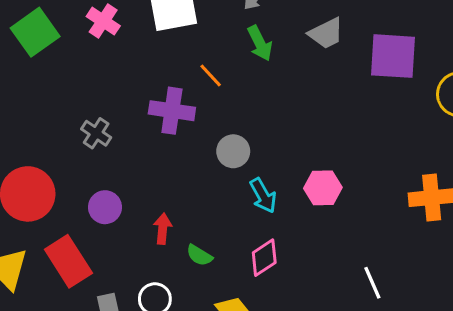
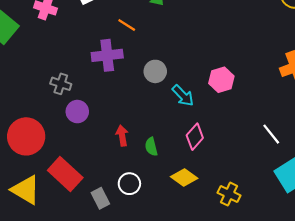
purple circle: (105, 207) -> (77, 112), moved
green semicircle: (199, 255) -> (151, 147), turned 60

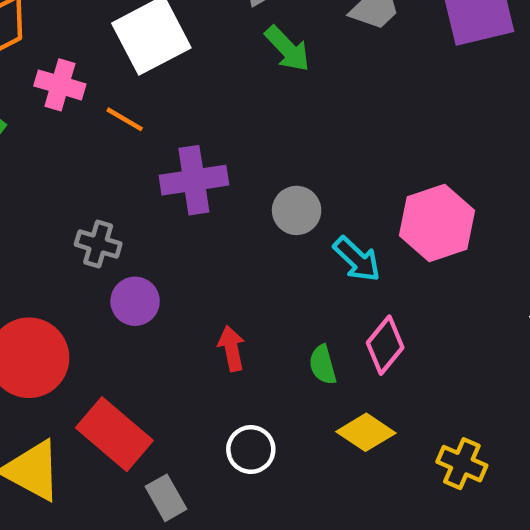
orange line: (127, 25) -> (125, 119), moved
pink hexagon: (221, 80) -> (437, 223), size x1.4
green semicircle: (151, 147) -> (323, 365), moved
gray rectangle: (100, 198) -> (166, 498), moved

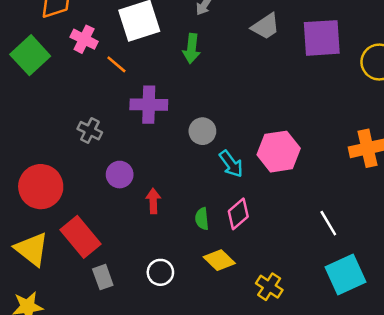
green arrow: (287, 49) -> (192, 49), moved, turned 40
purple circle: (135, 301) -> (120, 175), moved
white circle: (251, 449) -> (160, 272), moved

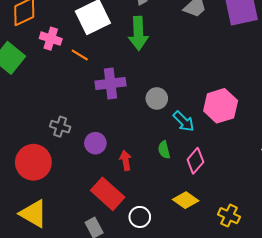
green arrow: (192, 49) -> (138, 33), size x1.4
gray cross: (90, 131) -> (60, 127), moved
green semicircle: (202, 219) -> (164, 150), moved
red rectangle: (81, 237) -> (108, 194), moved

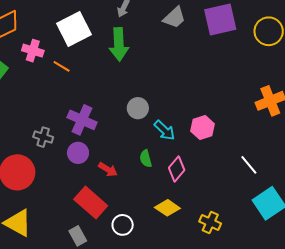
purple cross: (111, 83) -> (82, 120), moved, turned 32
pink hexagon: (221, 106) -> (203, 128), moved, size x0.7
red arrow: (126, 160) -> (108, 169), turned 132

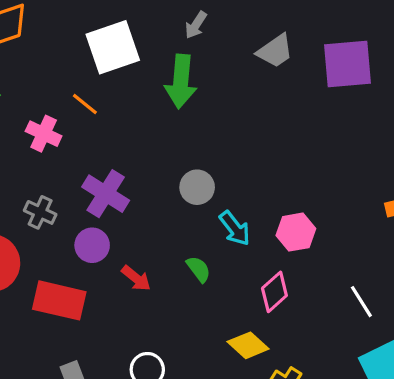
pink cross: (33, 51) -> (44, 134), moved
green semicircle: (146, 159) -> (199, 269), turned 150
pink diamond: (177, 169) -> (274, 292), moved
red rectangle: (91, 203) -> (59, 300), moved, turned -36
yellow diamond: (167, 208) -> (248, 345), moved

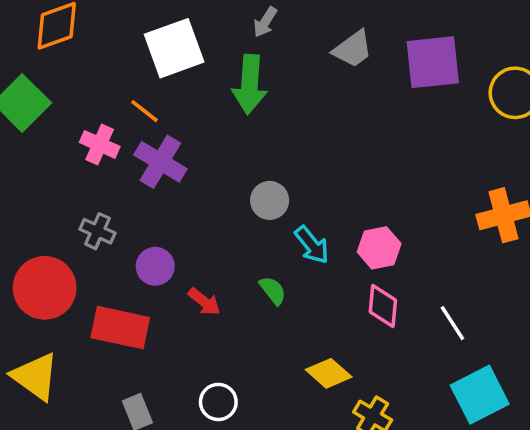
purple cross: (106, 194) -> (160, 162), moved
pink diamond: (274, 292) -> (383, 306), moved, turned -42

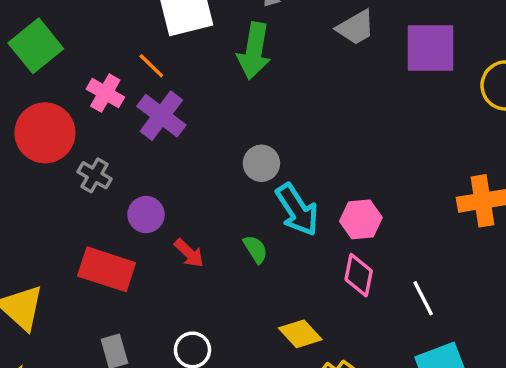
cyan arrow: (312, 245) -> (297, 210), size x1.4
red circle: (45, 288) -> (45, 133), moved

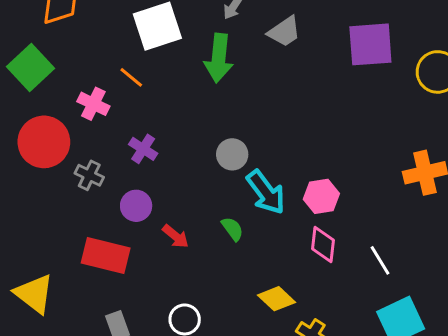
gray trapezoid: (356, 28) -> (284, 32), moved
purple cross: (161, 116) -> (143, 149), moved, size x0.7

